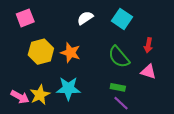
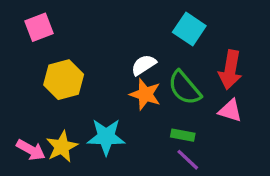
white semicircle: (85, 18) -> (144, 65), moved
red arrow: (148, 45) -> (230, 70), size x1.6
orange star: (70, 53) -> (145, 94), moved

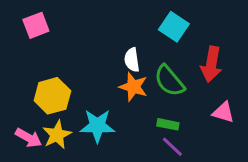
white semicircle: (144, 65) -> (132, 60), turned -65
yellow hexagon: (64, 80) -> (52, 96), moved
pink triangle: (230, 111) -> (223, 112), moved

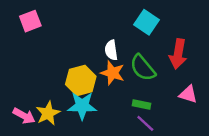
yellow hexagon: (52, 96) -> (81, 80), moved

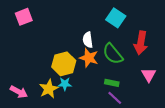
pink triangle: (188, 94) -> (149, 75), turned 42
cyan star: (82, 106) -> (65, 84), size x0.6
yellow star: (48, 113) -> (49, 89), moved

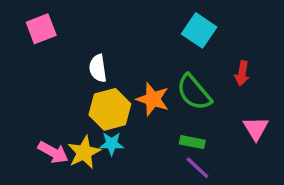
white semicircle: (88, 40) -> (98, 68), moved
red arrow: (141, 43) -> (242, 73), size x0.6
pink arrow: (19, 92) -> (53, 152), moved

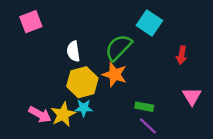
green semicircle: (194, 92) -> (118, 47), moved, turned 84

